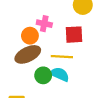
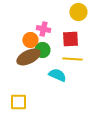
yellow line: (62, 57) -> (72, 59), moved
green circle: (43, 75) -> (42, 50), moved

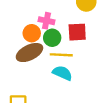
green circle: (42, 50) -> (52, 38), moved
yellow line: (72, 59) -> (61, 55), moved

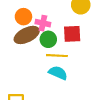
orange circle: (32, 33) -> (23, 17), moved
brown ellipse: (29, 53) -> (27, 35), moved

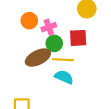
pink cross: (43, 23) -> (49, 27), turned -32
brown ellipse: (27, 35) -> (38, 58), moved

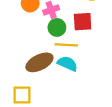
brown ellipse: (38, 58) -> (39, 62), moved

